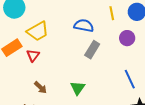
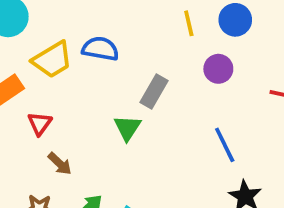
blue semicircle: (84, 26) -> (100, 49), moved
red triangle: (33, 55) -> (40, 123), moved
green triangle: (78, 88) -> (127, 128), moved

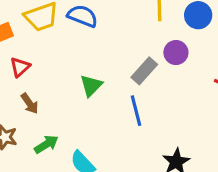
gray rectangle: (154, 92) -> (144, 71), moved
blue line: (225, 145) -> (136, 111), moved

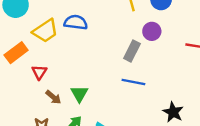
green triangle: (91, 86) -> (79, 94), moved
blue line: (136, 111) -> (133, 82), turned -50

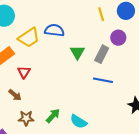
green triangle: (79, 94) -> (77, 52), moved
brown arrow: (53, 97) -> (15, 95), moved

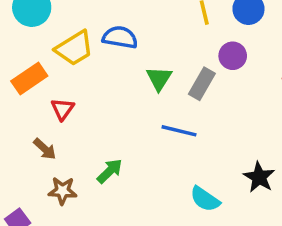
blue line: (103, 80) -> (179, 131), moved
green arrow: (53, 116) -> (110, 171), moved
cyan semicircle: (79, 121) -> (205, 199), moved

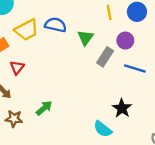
green triangle: (159, 78) -> (85, 38), moved
blue line: (179, 131) -> (135, 68), moved
black star: (259, 177) -> (122, 108), moved

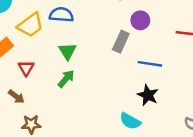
green triangle: (85, 38) -> (67, 51), moved
blue line: (135, 68) -> (150, 64), moved
green arrow: (44, 108) -> (66, 79), moved

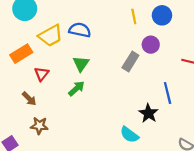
blue line: (150, 64) -> (168, 93), moved, turned 60

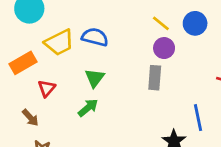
yellow line: (134, 16) -> (161, 23), turned -42
purple circle: (151, 45) -> (164, 48), moved
gray rectangle: (130, 62) -> (155, 78), turned -30

